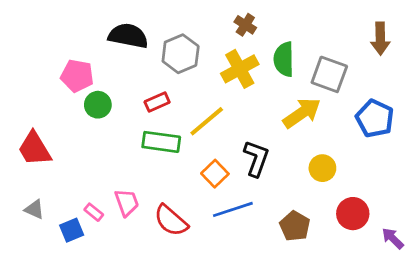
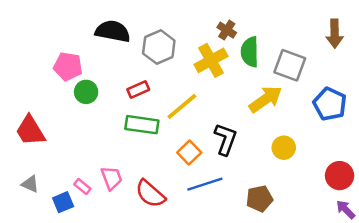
brown cross: (245, 25) -> (227, 30), moved
red circle: (353, 214) -> (340, 176), moved
brown pentagon: (295, 226) -> (259, 199), turned 30

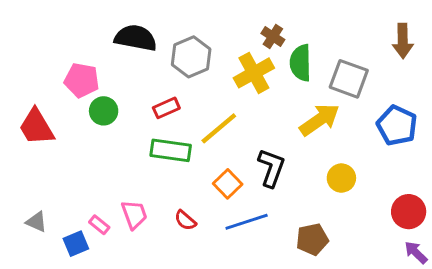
red trapezoid: (30, 131) -> (36, 127), moved
red semicircle: (150, 194) -> (185, 220), moved, size x0.6

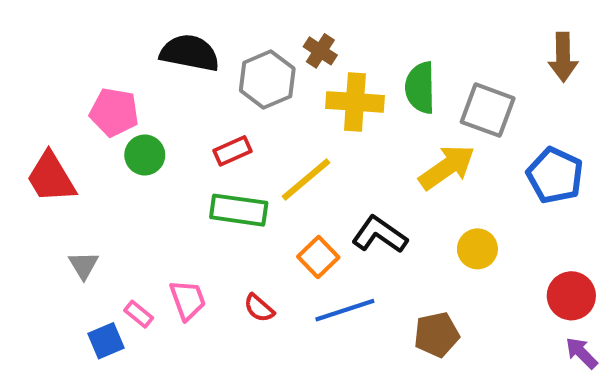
brown cross: (273, 36) -> (320, 51), moved
yellow cross: (254, 73) -> (355, 102), turned 33
black L-shape: (271, 168) -> (379, 235), turned -75
gray triangle: (36, 222) -> (84, 265), moved, turned 35

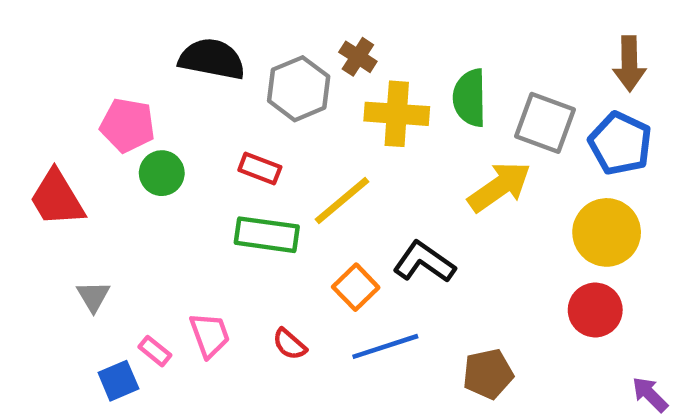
red rectangle: (233, 151) -> (260, 169), turned 45
blue pentagon: (555, 175) -> (620, 143), moved
yellow circle: (477, 249) -> (607, 232), moved, size x1.5
red circle: (571, 296) -> (595, 310), moved

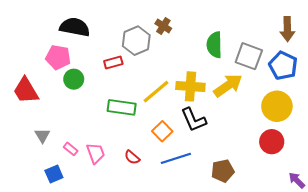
black semicircle: (212, 59) -> (75, 27), moved
yellow cross: (397, 114) -> (190, 86), moved
red rectangle: (260, 169) -> (113, 62), moved, turned -36
black L-shape: (424, 262) -> (194, 120), turned -148
pink rectangle: (155, 351) -> (71, 149), moved

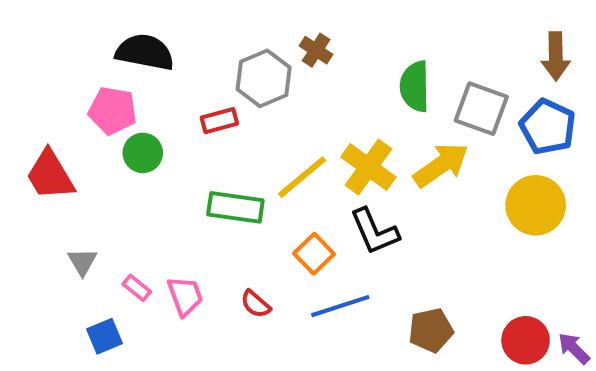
yellow cross: (190, 86) -> (368, 167), turned 32
red circle: (272, 142) -> (526, 340), moved

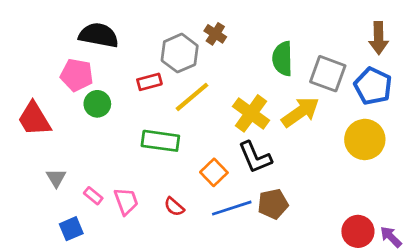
yellow line: (302, 177) -> (192, 97), moved
brown pentagon: (431, 330) -> (273, 204), moved

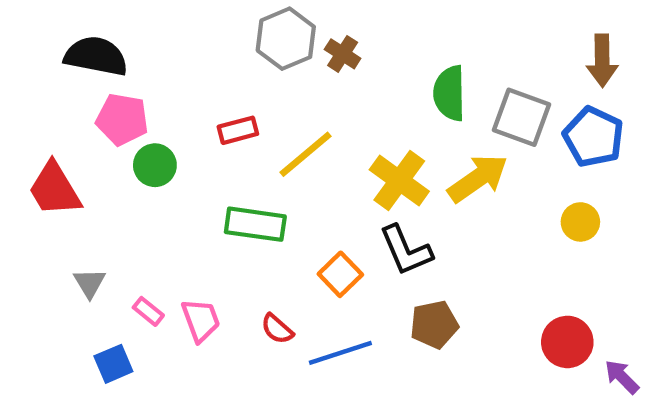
black semicircle: (99, 35) -> (96, 56), moved
gray hexagon: (180, 53) -> (286, 39), moved
yellow circle: (365, 139) -> (580, 222), size x0.6
blue line: (232, 208) -> (340, 353), moved
red circle: (358, 231) -> (567, 342), moved

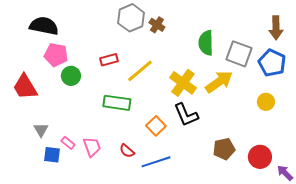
brown pentagon: (434, 324) -> (224, 149), moved
blue square: (113, 364) -> (52, 155), moved, turned 30

